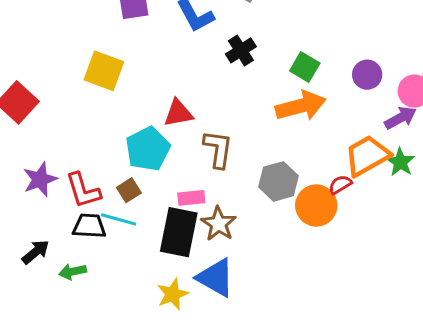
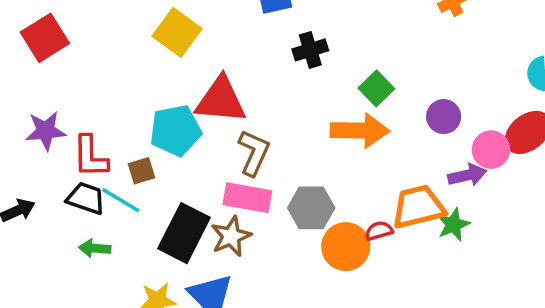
yellow square: (104, 71) -> (177, 32), moved
red triangle: (178, 113) -> (221, 100), size x1.5
pink rectangle: (191, 198) -> (247, 198), moved, size x1.5
green arrow: (73, 272) -> (95, 248), moved

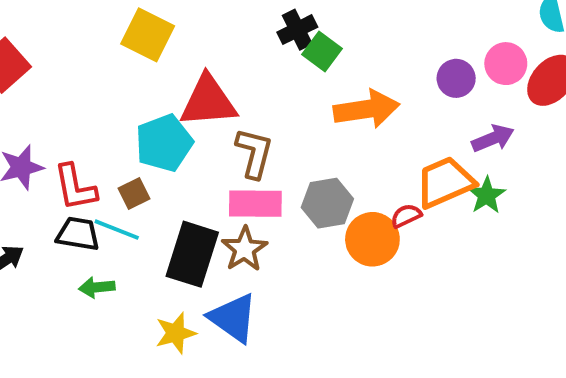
green square: (376, 88) -> (322, 51), moved
pink circle: (491, 150) -> (506, 64), moved

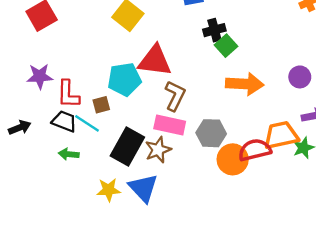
red semicircle: (406, 216) -> (255, 150), size x1.8

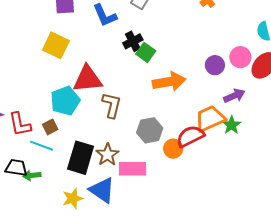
black trapezoid: (64, 121) -> (16, 168), moved
pink rectangle: (170, 125) -> (133, 169), moved
orange circle: (233, 159) -> (173, 149), size x0.7

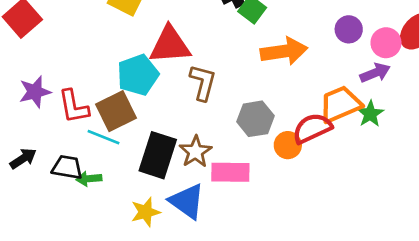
pink circle: (240, 57) -> (386, 43), moved
brown square: (50, 127) -> (116, 111), size x1.8

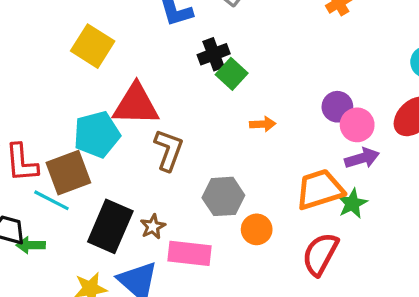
pink circle: (386, 43) -> (357, 125), moved
orange arrow: (284, 51) -> (263, 124), size x0.5
red semicircle: (312, 128) -> (320, 254), moved, turned -42
brown star: (195, 152) -> (153, 227), size x0.7

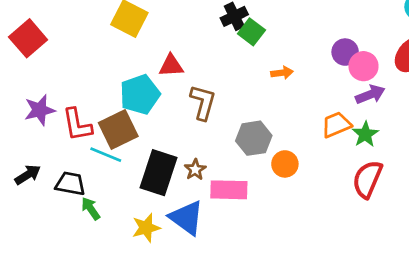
red triangle: (136, 105) -> (171, 66), size x0.6
orange trapezoid: (320, 189) -> (336, 125), size x0.7
green arrow: (31, 245) -> (91, 209), moved, turned 60
red semicircle: (320, 254) -> (367, 179), moved

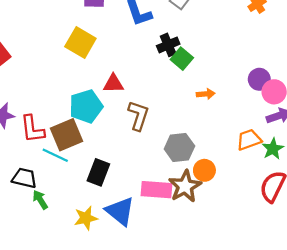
brown star: (195, 170) -> (185, 186), moved, size x1.8
black rectangle: (159, 173) -> (98, 172), size x0.7

